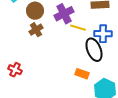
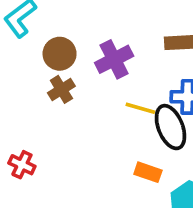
yellow line: (78, 28) -> (140, 108), moved

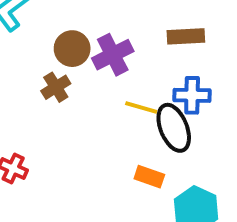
brown circle: (60, 54) -> (72, 49), moved

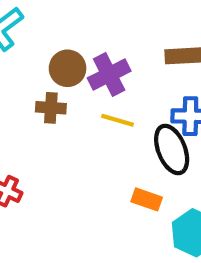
brown cross: (56, 87) -> (51, 108), turned 36
yellow line: (141, 108) -> (117, 120), moved

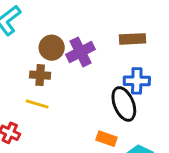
yellow line: (117, 120) -> (37, 104), moved

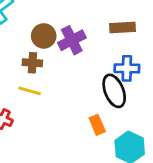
orange rectangle: (107, 139) -> (97, 125), turned 48

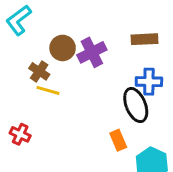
brown cross: (32, 63) -> (39, 71), moved, turned 30
yellow line: (30, 91) -> (48, 90), moved

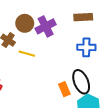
yellow line: (48, 90) -> (27, 54), moved
black ellipse: (136, 105) -> (81, 82), moved

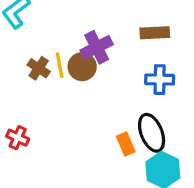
brown circle: (25, 23) -> (82, 67), moved
yellow line: (27, 54) -> (60, 65), moved, turned 63

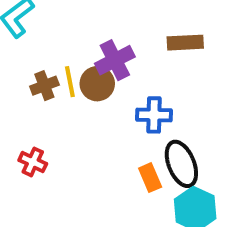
brown cross: (39, 68) -> (44, 86), turned 35
blue cross: (160, 80) -> (154, 115), moved
red cross: (18, 138) -> (33, 162), moved

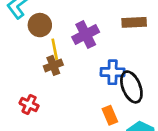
brown circle: (97, 84) -> (40, 25), moved
brown cross: (44, 86) -> (53, 65), moved
black ellipse: (181, 164) -> (131, 87), moved

